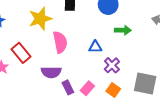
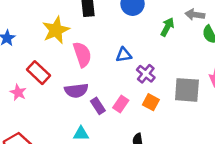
green arrow: (123, 30) -> (167, 27), moved, turned -56

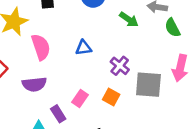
green arrow: (167, 27) -> (129, 19), turned 96
purple cross: (146, 74) -> (120, 66), moved
purple rectangle: (98, 106) -> (58, 114), moved

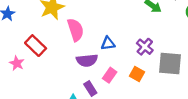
blue triangle: (84, 48) -> (108, 43), moved
purple semicircle: (34, 84) -> (87, 60), moved

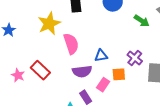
red rectangle: (36, 46) -> (40, 70), moved
orange square: (137, 74) -> (119, 74), moved, turned -32

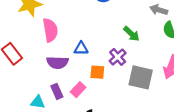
green arrow: (142, 21) -> (131, 34), moved
pink rectangle: (103, 85) -> (78, 90), moved

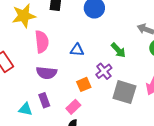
blue triangle: (81, 48) -> (77, 50), moved
orange square: (97, 72) -> (84, 84), turned -32
pink rectangle: (78, 90) -> (73, 107), moved

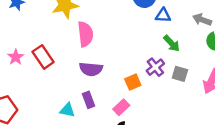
blue triangle: (77, 50) -> (163, 15), moved
gray square: (124, 92) -> (180, 74), moved, size x0.6

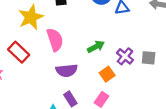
green arrow: (172, 43) -> (96, 47), moved, turned -63
red rectangle: (43, 57) -> (19, 52), moved

